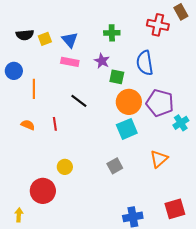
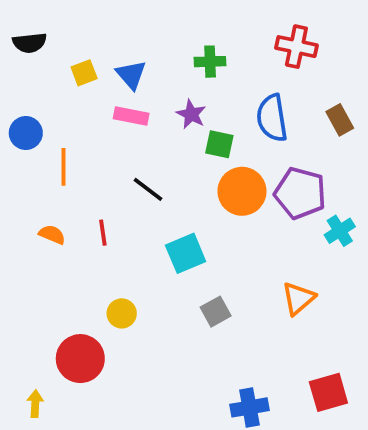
brown rectangle: (181, 12) -> (340, 120), moved
black semicircle: (25, 35) -> (30, 43), moved
cyan square: (127, 129) -> (186, 253), moved

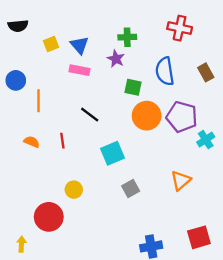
purple star: (191, 114) -> (116, 59), moved

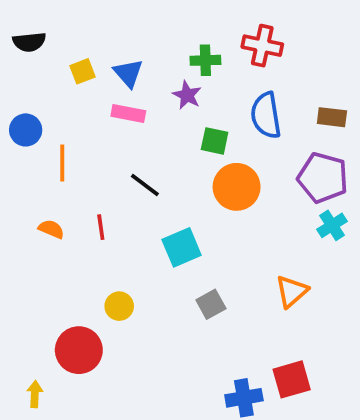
red cross: (180, 28) -> (262, 46), moved
brown rectangle: (206, 72) -> (332, 117), turned -54
purple pentagon: (182, 117) -> (323, 178), moved
red square: (199, 237) -> (292, 379), moved

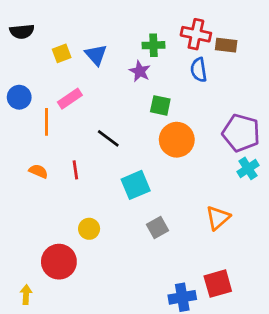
pink rectangle: (128, 113) -> (70, 99), moved, turned -45
blue semicircle: (266, 115) -> (199, 70), moved, size x0.7
brown rectangle: (332, 117) -> (226, 45), moved

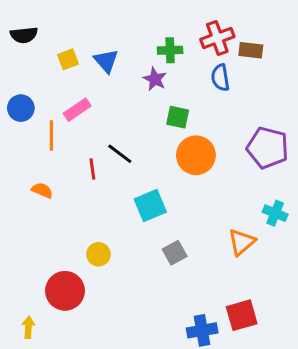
red cross: (196, 34) -> (217, 38), turned -32
cyan cross: (248, 168) -> (275, 213), moved, turned -35
red line: (75, 170) -> (92, 169), moved

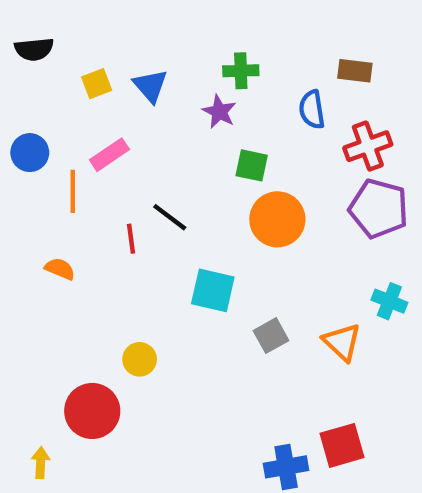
red cross: (217, 38) -> (368, 146), moved
cyan square: (150, 206) -> (213, 290), turned 36
orange triangle: (242, 242) -> (342, 342), turned -36
gray square: (175, 253) -> (271, 336), moved

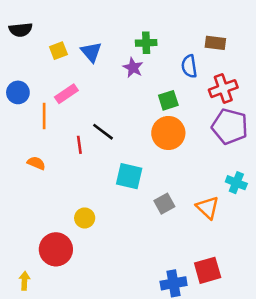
green square: (252, 165) -> (168, 100), moved, turned -30

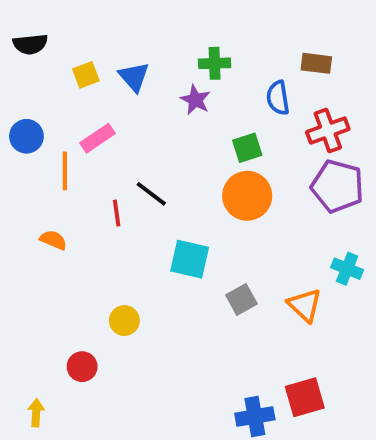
red circle: (56, 249) -> (82, 367), size x0.6

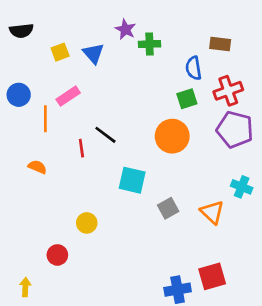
purple star: (195, 100) -> (125, 29), moved
green square: (247, 148) -> (187, 99), moved

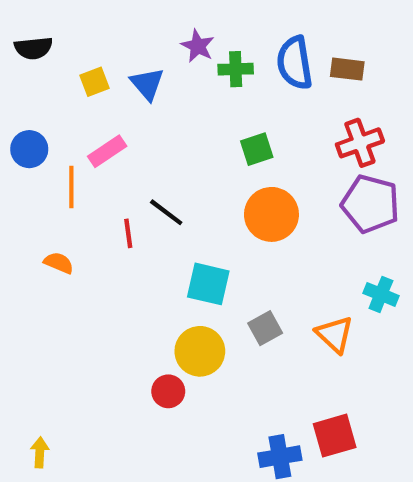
blue semicircle: (194, 68) -> (295, 63), moved, size x1.4
green square: (187, 99) -> (257, 149), moved
yellow circle: (87, 223) -> (200, 351), moved, size x1.5
red circle: (57, 255) -> (168, 391), moved

